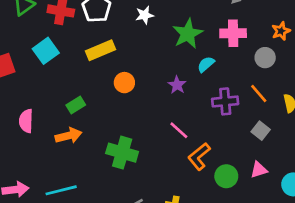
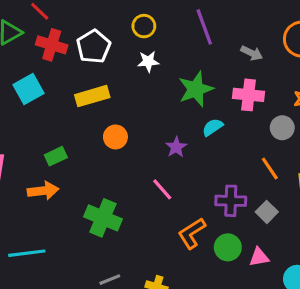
purple cross: (225, 101) -> (231, 201), moved
pink line: (179, 130) -> (162, 189), moved
green circle: (226, 176) -> (228, 247), moved

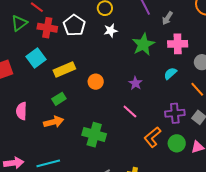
gray arrow: (252, 53) -> (167, 18), moved, turned 104
yellow rectangle: (92, 96) -> (64, 70), moved
cyan semicircle: (213, 127) -> (170, 73), moved

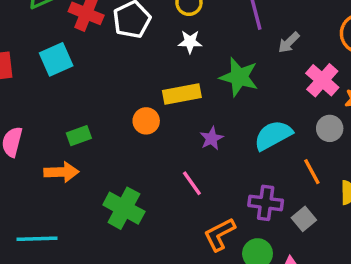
green star: (143, 44) -> (239, 77), turned 30
pink cross: (178, 44) -> (322, 80), moved, turned 30
yellow rectangle: (64, 70) -> (182, 94), moved
cyan semicircle: (170, 73) -> (273, 135), size x1.6

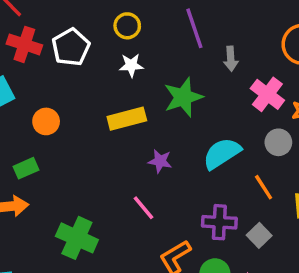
gray arrow: (289, 43) -> (231, 59), turned -45
green star: (239, 77) -> (183, 97), turned -30
orange circle: (146, 121) -> (46, 121), moved
purple star: (212, 138) -> (160, 161), turned -30

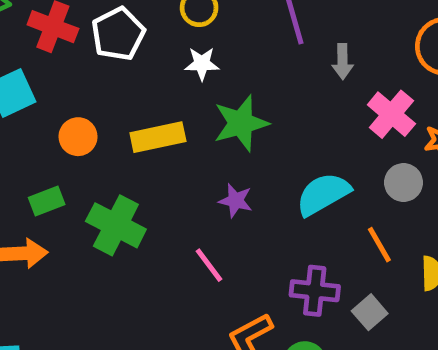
green star: (183, 97) -> (241, 123), moved
yellow rectangle: (127, 119) -> (158, 137), moved
green cross: (77, 238) -> (116, 225), moved

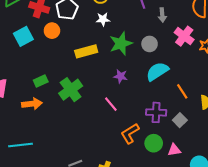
orange circle: (78, 137) -> (52, 31), moved
gray circle: (404, 183) -> (150, 44), moved
green cross: (116, 225) -> (71, 90), turned 30

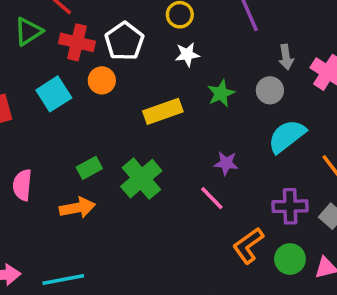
gray arrow: (162, 15) -> (286, 57), moved
green star: (121, 44) -> (221, 93), size x0.7
purple star: (121, 76) -> (226, 163), moved

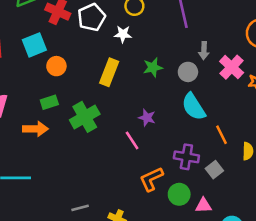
white star: (187, 54) -> (123, 34), moved
orange circle: (102, 80) -> (56, 66), moved
yellow rectangle: (163, 111) -> (109, 72), turned -60
cyan semicircle: (287, 136) -> (194, 107), turned -96

